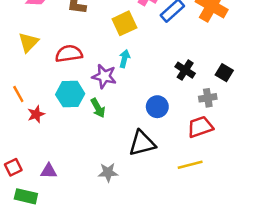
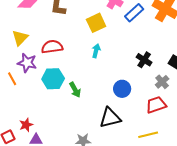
purple star: (104, 76) -> (27, 63), moved
gray cross: (208, 98) -> (162, 82), turned -32
red star: (36, 114) -> (26, 125), moved

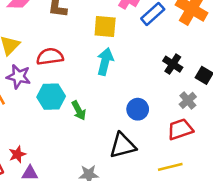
yellow square: (96, 23) -> (105, 26), turned 30
cyan arrow: (96, 51) -> (105, 62), size x1.5
black cross: (144, 60) -> (173, 64), moved

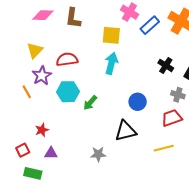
purple star: (19, 77) -> (42, 76), turned 30
gray cross: (188, 100) -> (178, 95), turned -32
green arrow: (79, 110) -> (90, 103), turned 70
red star: (17, 154) -> (42, 130), moved

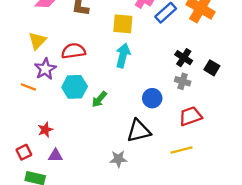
orange line: (27, 92) -> (28, 87), turned -40
gray cross: (178, 95) -> (183, 81), moved
gray star: (98, 154) -> (118, 159), moved

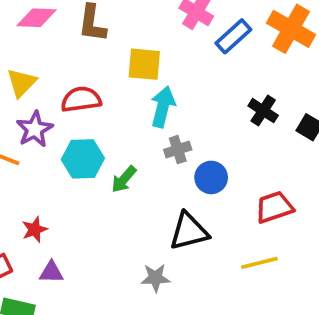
yellow square: (123, 24) -> (144, 64), moved
gray cross: (183, 81) -> (178, 150), moved, turned -35

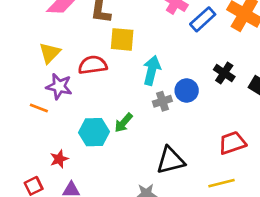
yellow square: (144, 64) -> (122, 39), moved
purple star: (35, 129) -> (59, 86), turned -30
cyan hexagon: (83, 159) -> (94, 132), moved
blue circle: (211, 177) -> (187, 90), moved

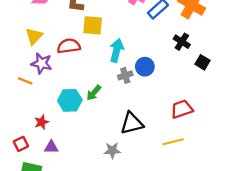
black cross: (224, 73) -> (182, 42), moved

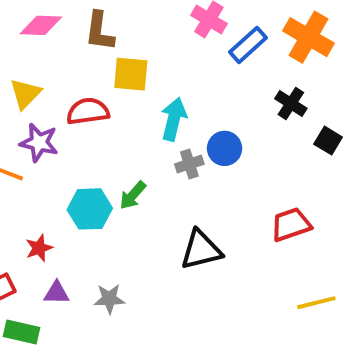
yellow line: (173, 142) -> (316, 303), moved
gray star: (112, 150) -> (109, 299), moved

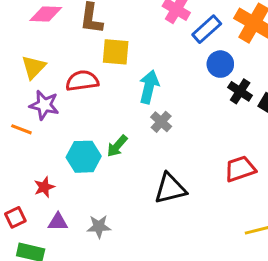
black cross: (291, 103) -> (240, 91), moved
blue circle: (225, 148) -> (220, 64), moved
gray cross: (189, 164) -> (161, 122), turned -30

